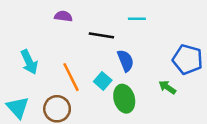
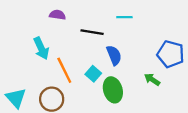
cyan arrow: (29, 62) -> (41, 48), moved

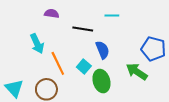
green arrow: (152, 79) -> (137, 72), size x1.5

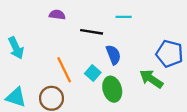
cyan arrow: (37, 44) -> (16, 48), moved
cyan triangle: (14, 88) -> (16, 97), turned -30

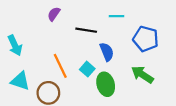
purple semicircle: (57, 15) -> (54, 14), turned -64
blue pentagon: (170, 54) -> (146, 39), moved
cyan triangle: (16, 97) -> (20, 81), moved

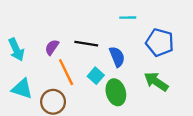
purple semicircle: (54, 14) -> (52, 47), moved
black line: (86, 30) -> (86, 44), moved

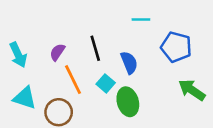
black line: (86, 44) -> (95, 48), turned 65
green arrow: (156, 82) -> (192, 90), moved

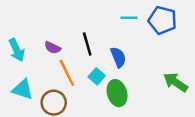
blue pentagon: (176, 47) -> (162, 20), moved
purple semicircle: (57, 52) -> (52, 48), turned -98

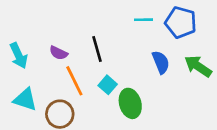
blue semicircle: (118, 57) -> (161, 62), moved
green arrow: (176, 82) -> (198, 66), moved

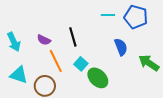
green arrow: (198, 66) -> (149, 63), moved
green ellipse: (130, 103) -> (98, 78), turned -30

